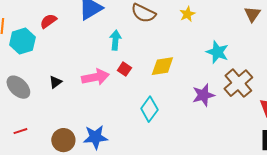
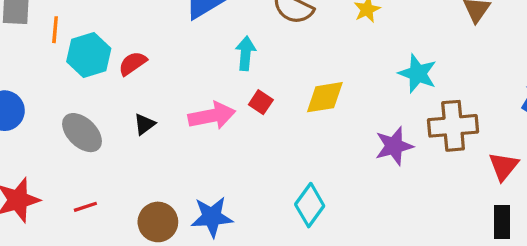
red semicircle: (48, 21) -> (133, 63), moved
brown cross: (238, 83) -> (453, 126), turned 36
cyan diamond: (149, 109) -> (310, 205), moved

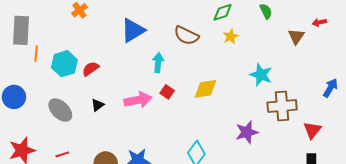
orange line: (55, 30) -> (36, 54), moved
purple star: (394, 146) -> (247, 132), moved

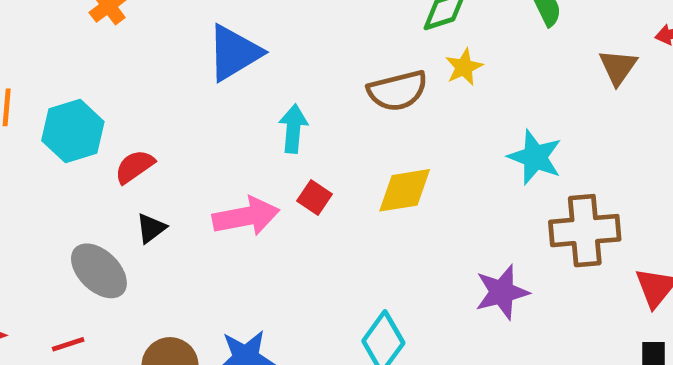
brown semicircle: (186, 35) -> (398, 91), moved, turned -40
red semicircle: (91, 69) -> (135, 167), moved
gray ellipse: (60, 110) -> (99, 271), moved

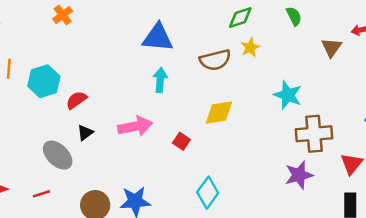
blue triangle: (234, 53) -> (158, 38), moved, turned 36
red square: (315, 197) -> (181, 141), moved
purple star: (502, 292) -> (299, 175), moved

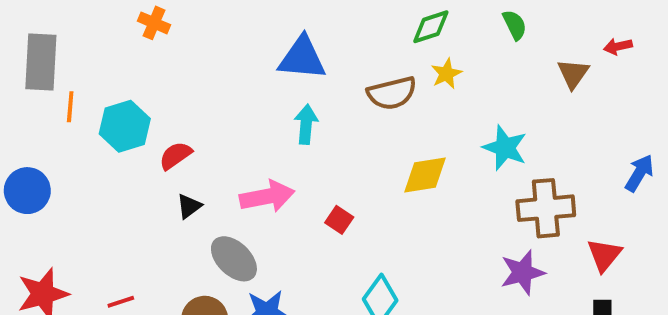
orange cross: (63, 15) -> (154, 23), turned -30
yellow diamond: (219, 113) -> (425, 175), moved
gray ellipse: (58, 155) -> (234, 259), moved

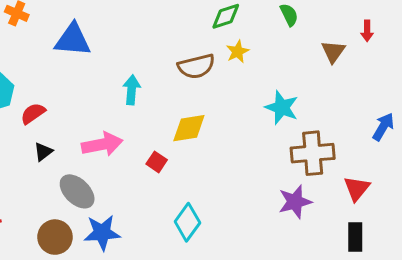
red arrow: (618, 46) -> (367, 31), turned -78
blue triangle: (302, 58) -> (73, 40), moved
yellow diamond: (425, 175) -> (189, 128), moved

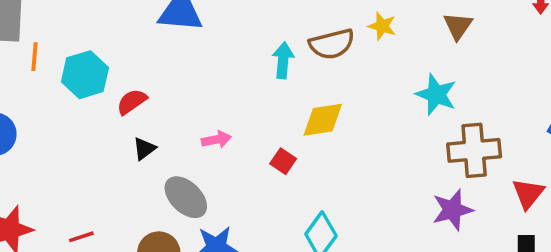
yellow star: (238, 52) -> (382, 26), turned -30
brown triangle: (333, 52) -> (458, 26), moved
cyan arrow: (132, 90) -> (283, 60), moved
pink arrow: (102, 144) -> (216, 140), size x0.6

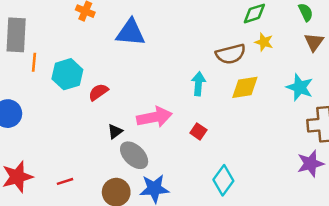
cyan arrow: (283, 60) -> (198, 84), moved
yellow diamond: (323, 120) -> (245, 87), moved
pink arrow: (216, 140) -> (154, 117), size x1.8
black triangle: (144, 149) -> (115, 131), moved

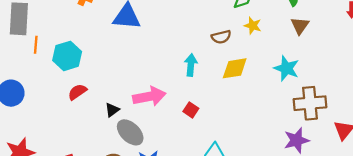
brown semicircle: (231, 54) -> (221, 37), size x0.7
red semicircle: (98, 92) -> (77, 92), moved

